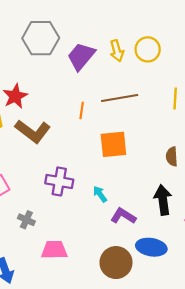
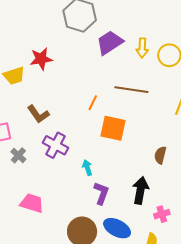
orange line: (82, 110) -> (93, 103), moved
brown L-shape: (33, 131) -> (38, 114), moved, size x0.7
purple L-shape: (123, 216) -> (101, 193), turned 60
gray cross: (26, 220) -> (18, 155), moved

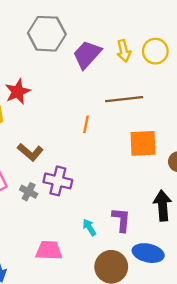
orange square: (113, 128) -> (143, 143), moved
gray cross: (18, 155) -> (29, 192), moved
cyan arrow: (87, 168) -> (89, 227), moved

